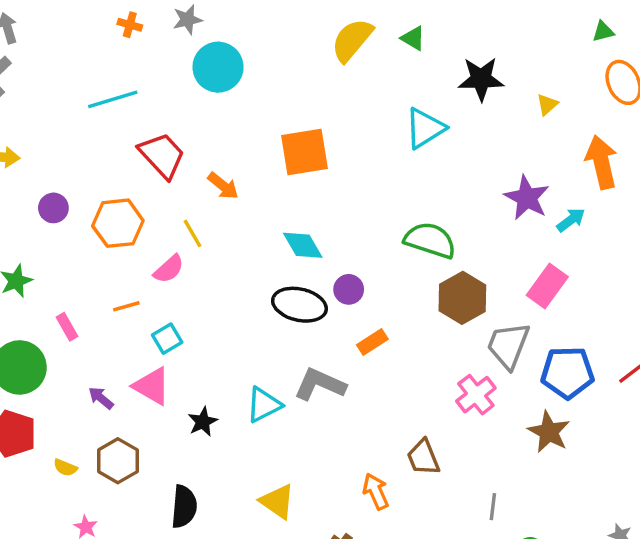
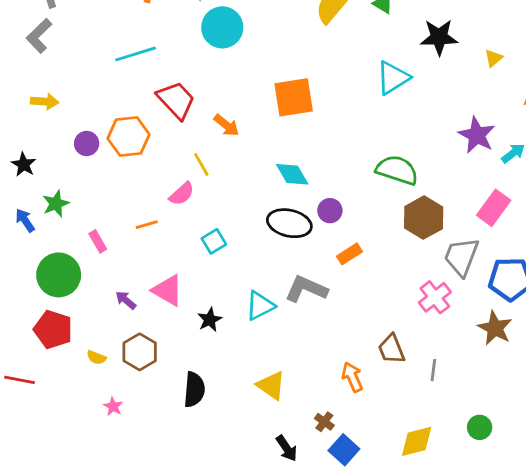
orange hexagon: (118, 223) -> (129, 136), moved
cyan square: (167, 339) -> (214, 241), moved
gray line: (493, 507) -> (433, 370), moved

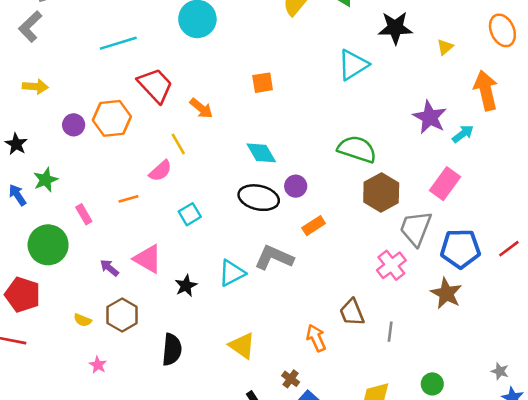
orange square: (294, 97) -> (263, 83), size x0.6
red pentagon: (53, 329) -> (23, 295), moved

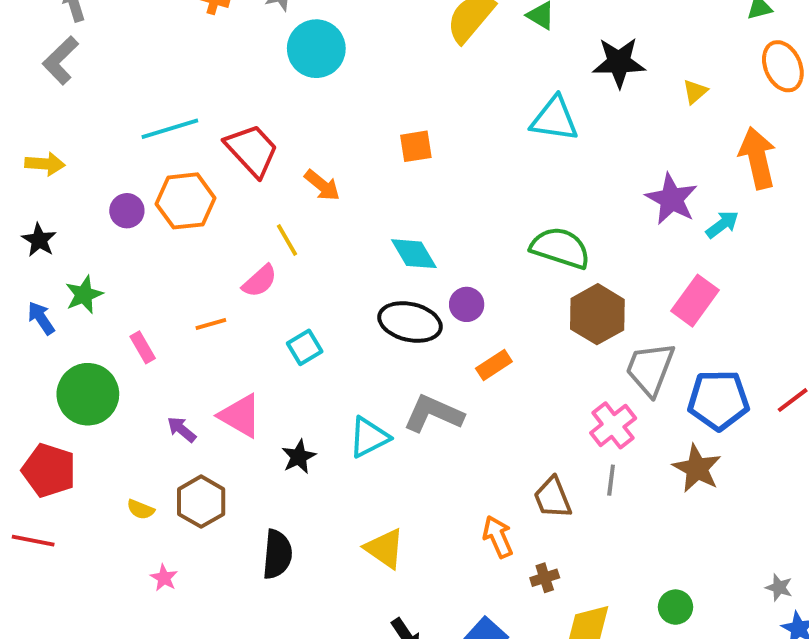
cyan line: (118, 43) -> (170, 129), moved
cyan triangle: (353, 65) -> (554, 119), turned 40
yellow arrow: (35, 87) -> (45, 164), moved
gray line: (390, 332) -> (611, 480), moved
brown cross: (291, 379) -> (545, 578), moved, turned 36

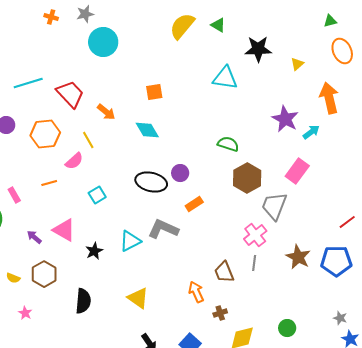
orange hexagon: (185, 201) -> (45, 134), moved
green semicircle: (560, 248) -> (228, 144), size x0.7
cyan diamond: (414, 254) -> (147, 130), moved
blue pentagon: (718, 400) -> (336, 261), moved

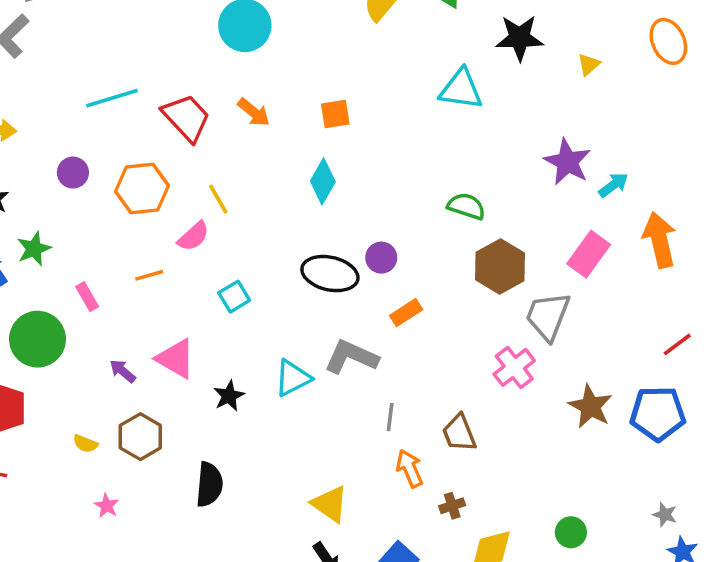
orange arrow: (329, 98) -> (660, 240), moved
orange arrow: (106, 112) -> (254, 112), moved
cyan diamond: (147, 130) -> (323, 181), turned 60
gray line: (254, 263) -> (390, 417), moved
yellow triangle: (138, 298) -> (330, 504), moved

